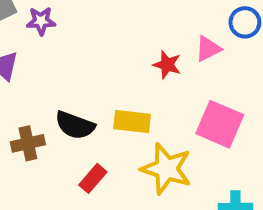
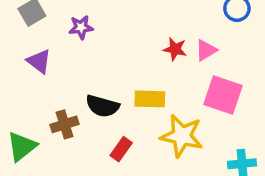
purple star: (41, 21) -> (81, 27), moved
pink triangle: (208, 49) -> (206, 50), moved

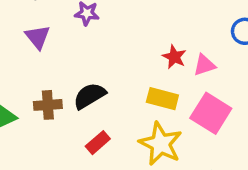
yellow rectangle: (150, 99) -> (162, 99), moved
black semicircle: (102, 106) -> (89, 96), turned 120

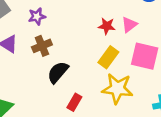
yellow rectangle: (162, 99) -> (108, 57), turned -50
brown cross: (48, 105) -> (42, 46), moved

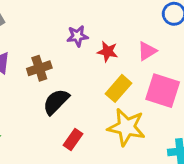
purple star: (37, 16) -> (77, 36), moved
red star: (107, 26) -> (108, 52), moved

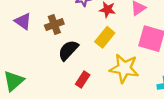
yellow rectangle: (118, 88) -> (105, 37), moved

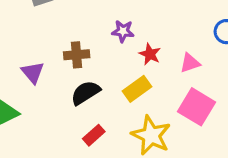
purple triangle: (23, 21) -> (33, 72), moved

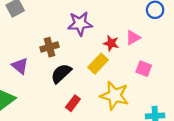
purple star: (123, 31) -> (80, 24), size x1.5
red star: (150, 54) -> (111, 43), moved
pink square: (196, 107) -> (144, 69), size x0.6

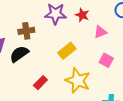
red star: (111, 43) -> (82, 15), moved
black semicircle: (61, 73) -> (19, 54), moved

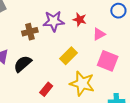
brown cross: (26, 31) -> (30, 32), moved
pink square: (106, 60) -> (108, 61), size x1.5

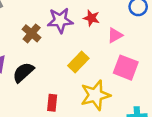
brown cross: (30, 32) -> (32, 33), turned -35
yellow star: (82, 83) -> (95, 95), turned -30
red rectangle: (46, 89) -> (52, 103), turned -32

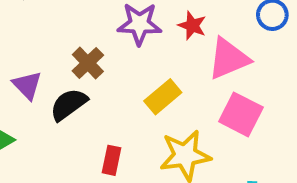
brown cross: (32, 33) -> (88, 63), moved
pink triangle: (115, 35) -> (229, 59), size x1.6

